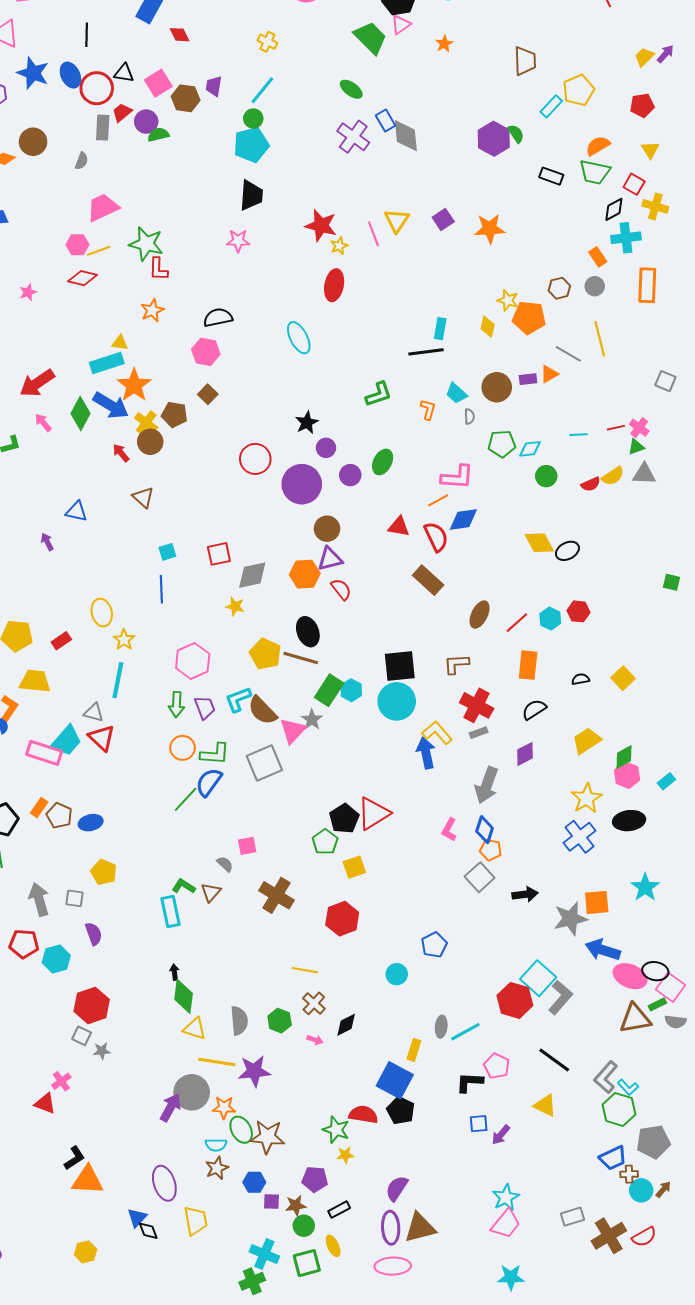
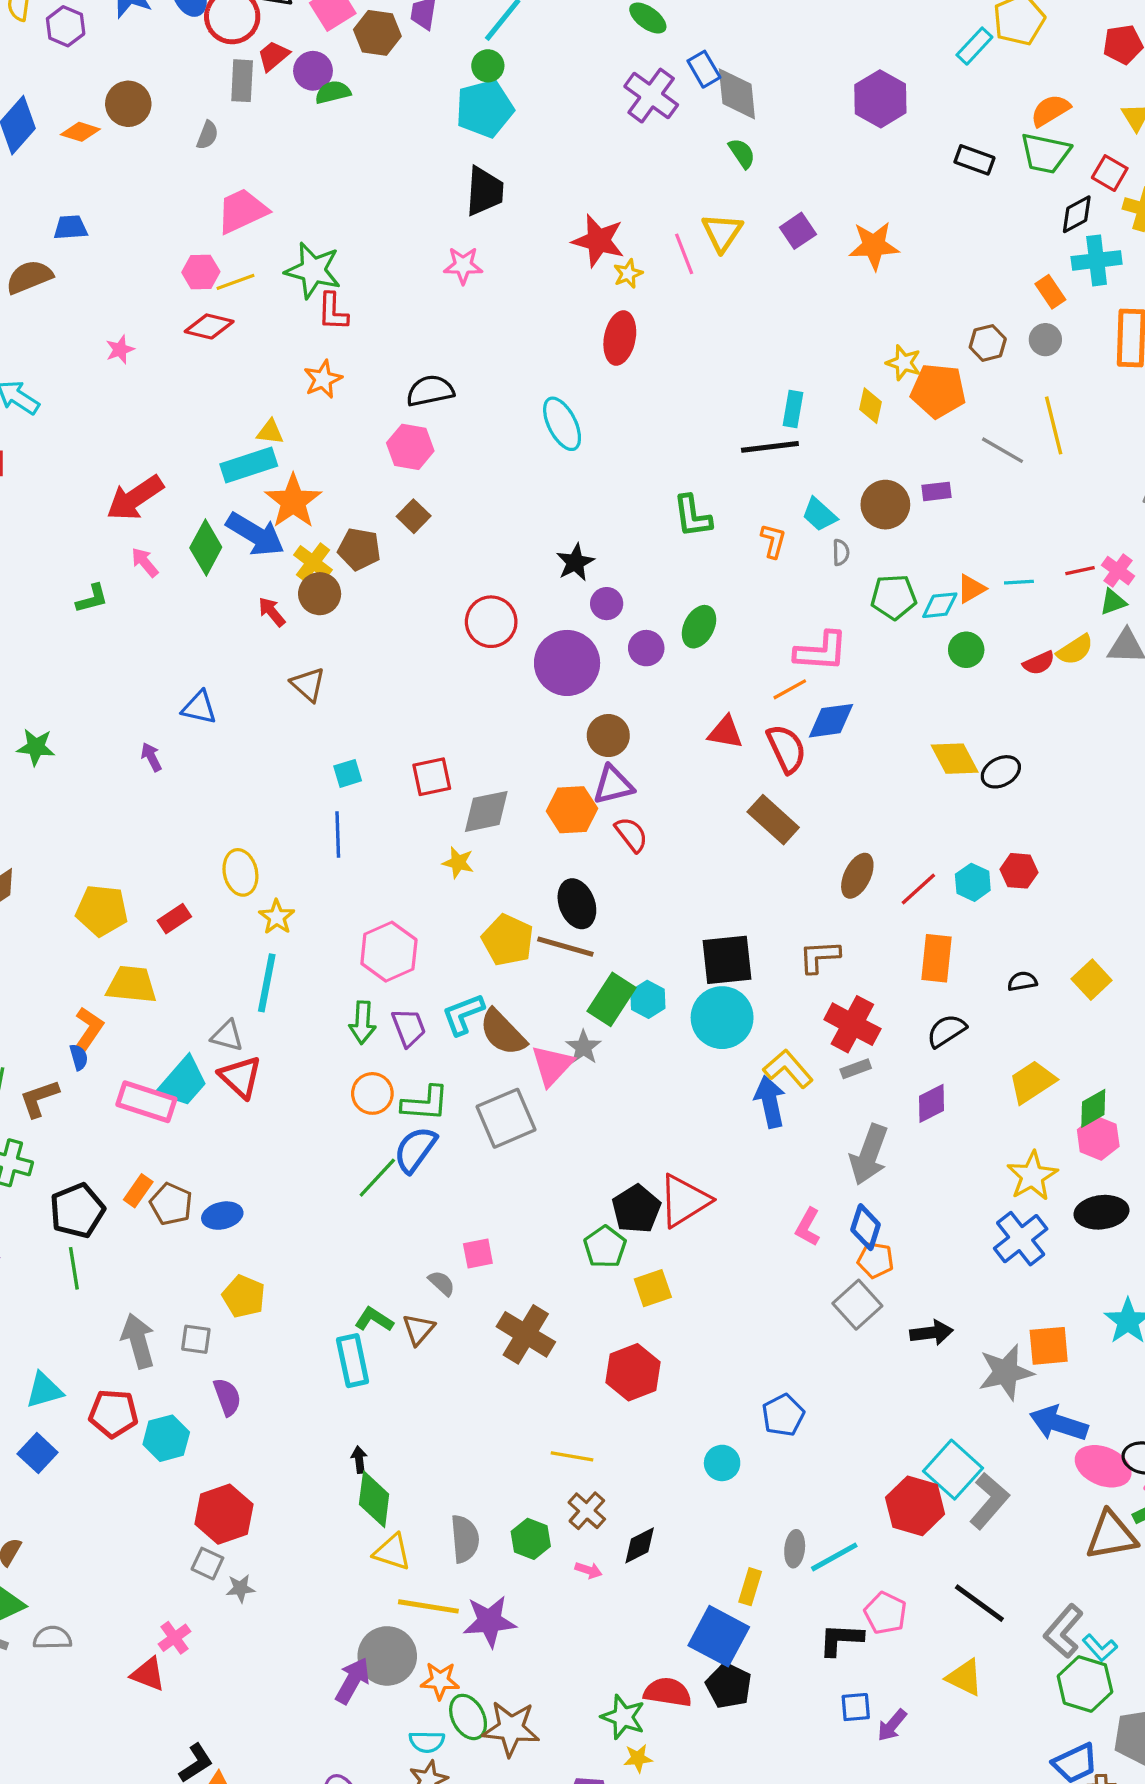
green semicircle: (516, 134) -> (742, 153), moved
orange triangle: (549, 374) -> (971, 589), moved
green L-shape: (379, 394) -> (692, 516), turned 100

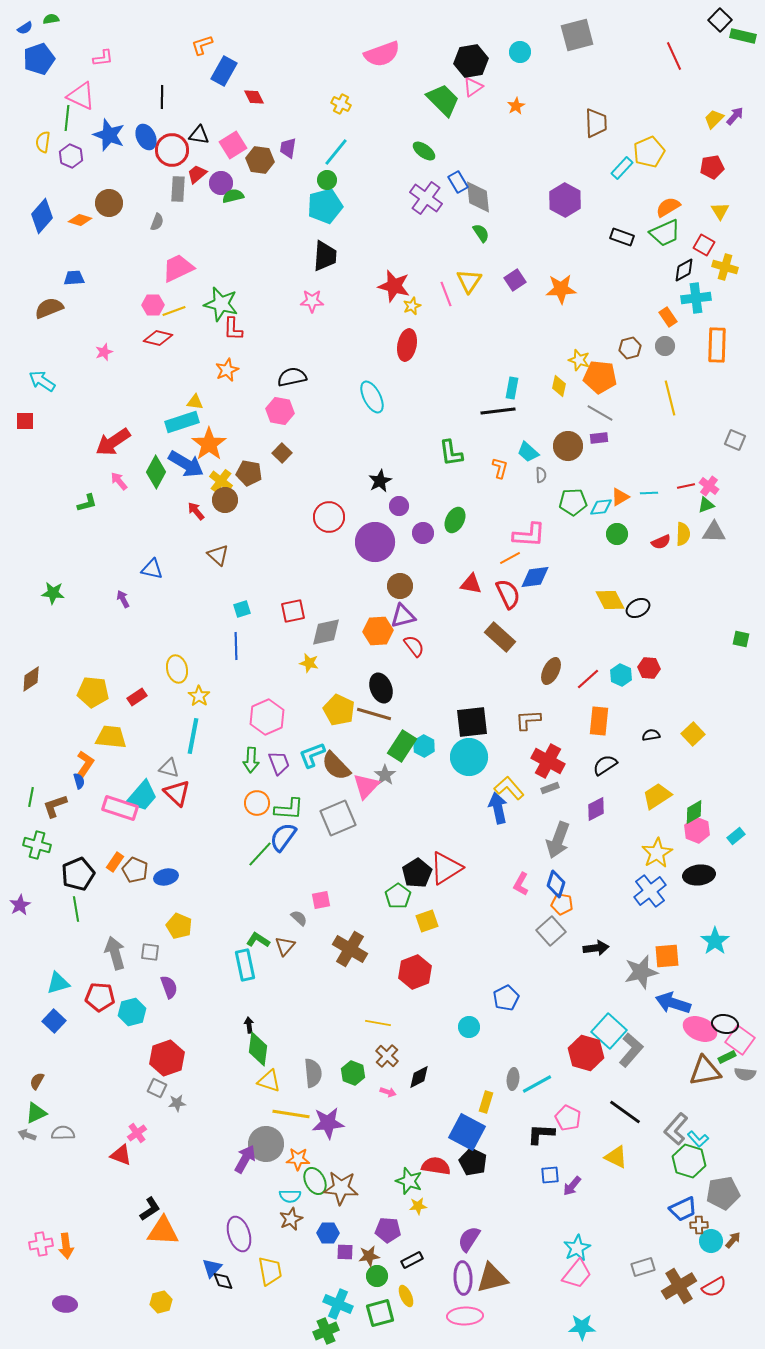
green trapezoid: (1045, 153) -> (665, 233), turned -36
gray line: (1002, 450) -> (600, 413), moved
yellow semicircle: (1075, 650) -> (683, 534), turned -55

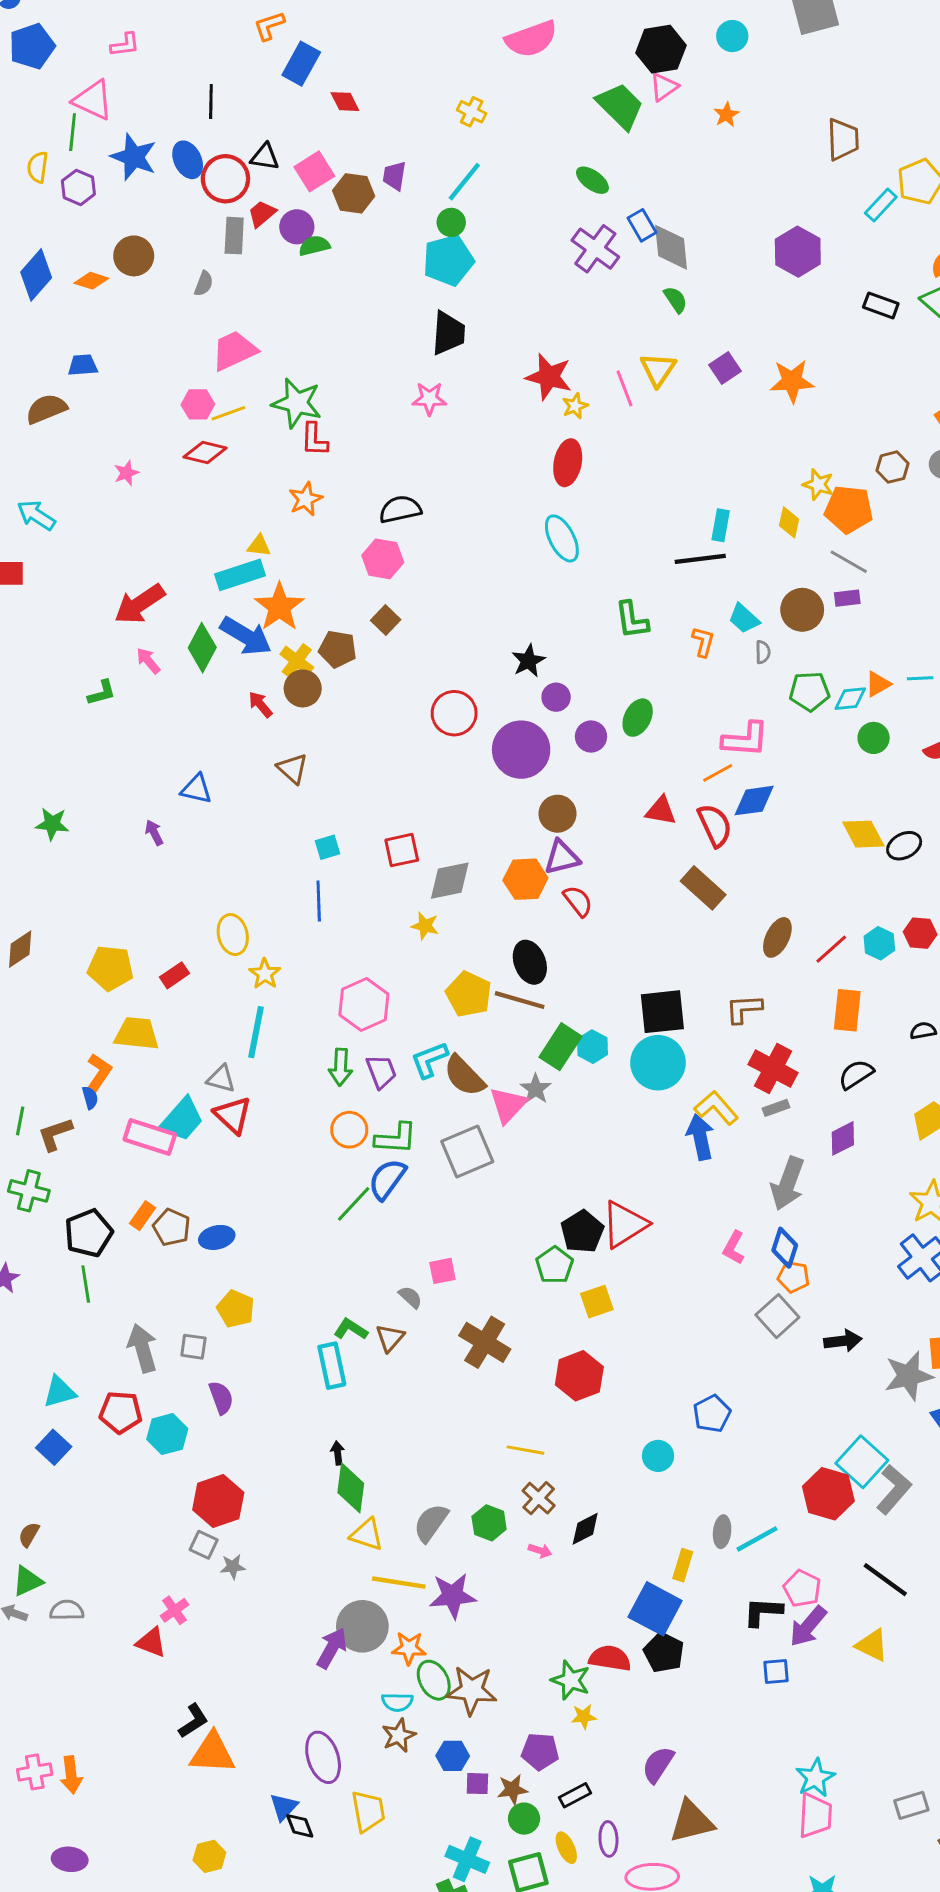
cyan ellipse: (372, 397) -> (562, 538), moved
gray semicircle: (313, 1073) -> (431, 1523), turned -140
purple arrow: (572, 1186) -> (808, 1626), moved, size x1.4
pink trapezoid: (577, 1274) -> (815, 1816), turned -36
purple ellipse: (463, 1278) -> (608, 1839), moved, size x0.7

